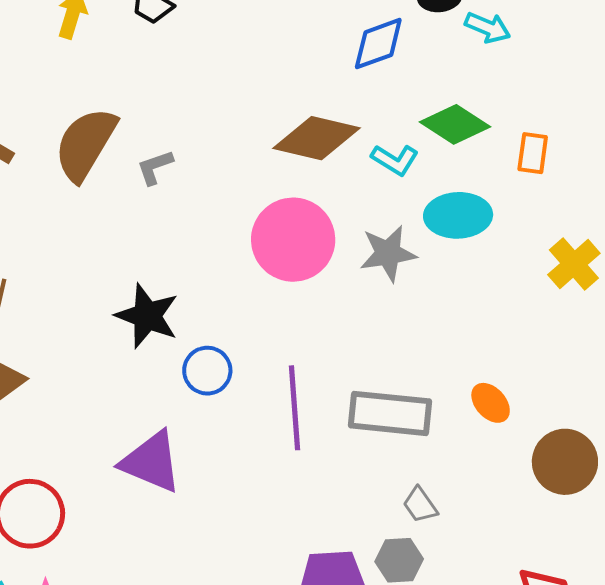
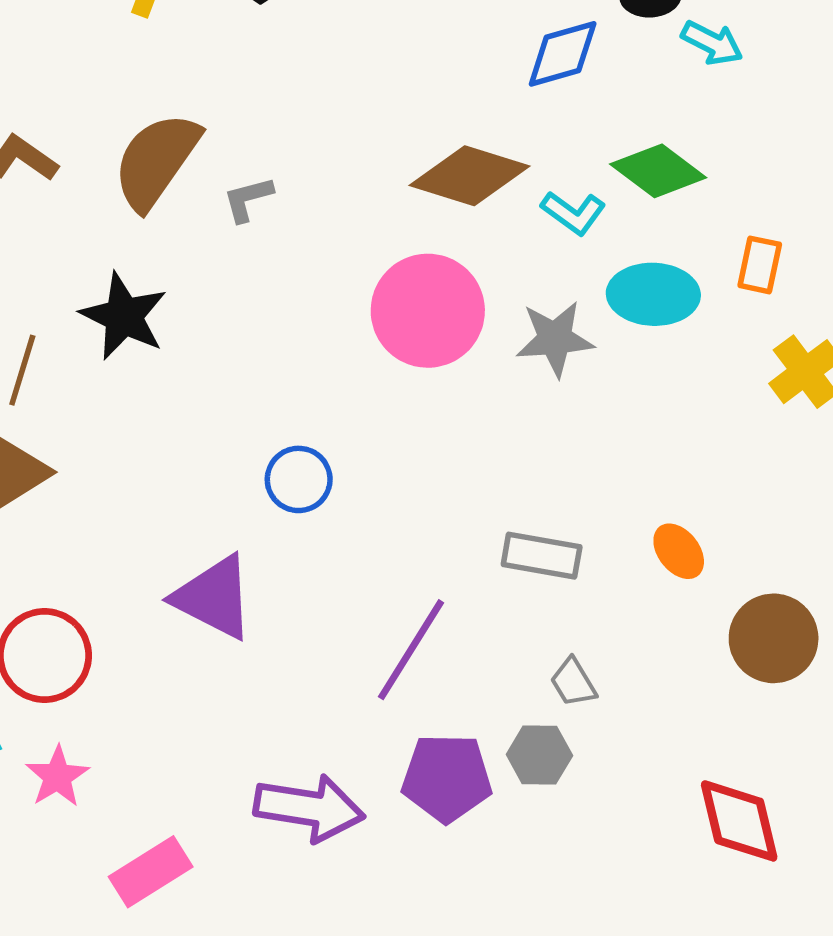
orange rectangle: (533, 153) -> (760, 265), moved
black star: (147, 316) -> (124, 316), moved
purple line: (295, 408) -> (411, 650), moved, turned 32
gray rectangle: (390, 413) -> (542, 556), size x0.7

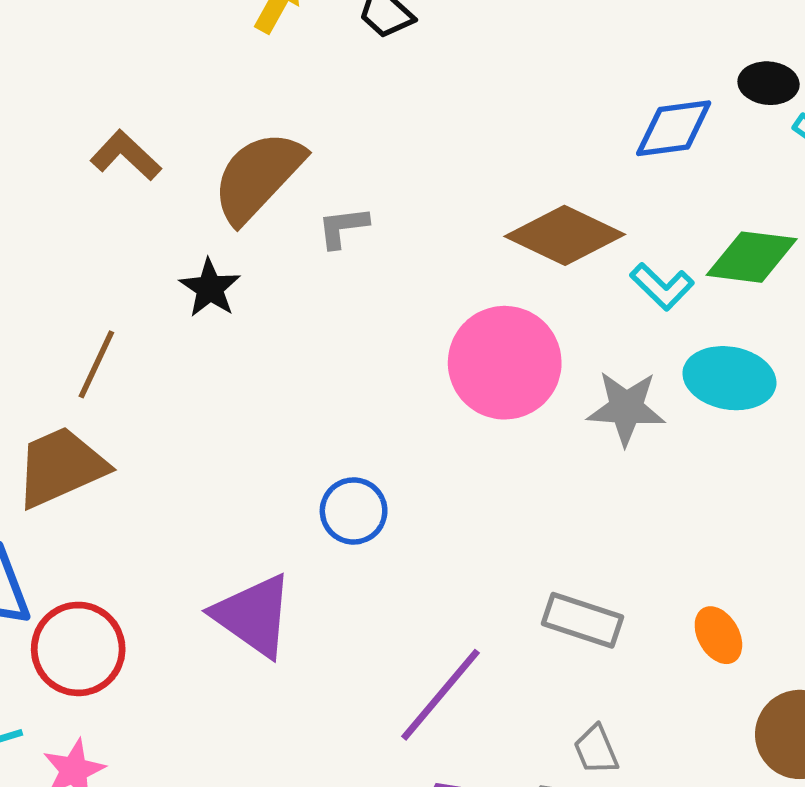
green diamond: (658, 171) -> (752, 257), turned -38
black star: (124, 316) -> (210, 288), moved, size x0.7

